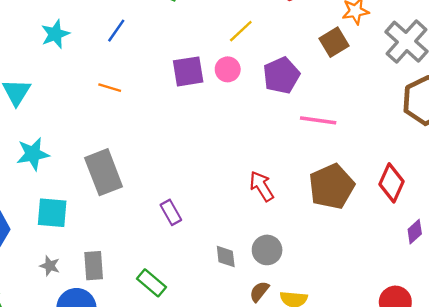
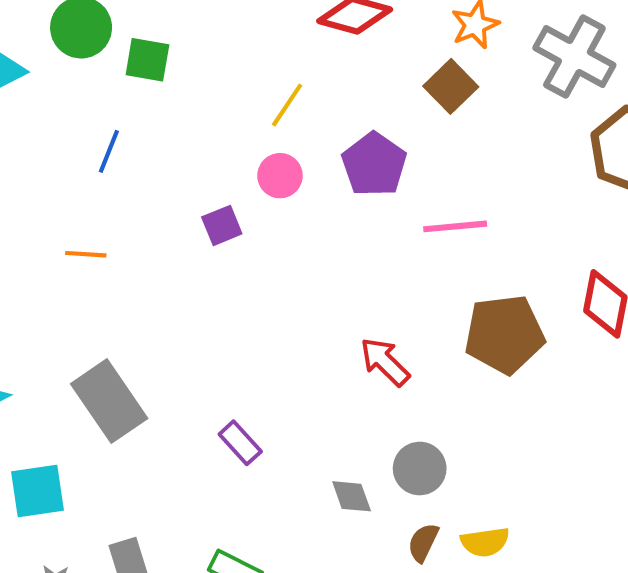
blue line: (116, 31) -> (109, 151), moved
purple square: (188, 71) -> (222, 225), moved, size x0.7
brown pentagon: (332, 187) -> (504, 334), turned 30

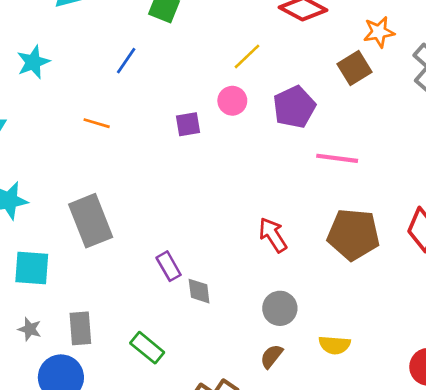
gray diamond: (352, 496) -> (199, 291), moved
yellow semicircle: (485, 542) -> (335, 345), moved

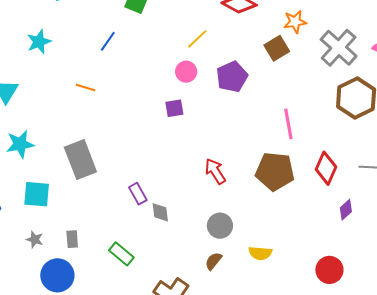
purple square: (188, 124) -> (174, 108), moved
pink line: (337, 158) -> (288, 124), moved, turned 72
gray rectangle: (80, 328) -> (72, 239), size x0.7

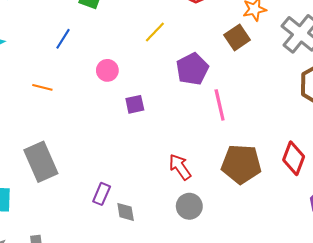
pink circle: (186, 72) -> (107, 70), moved
pink line: (288, 124) -> (220, 105), moved
purple rectangle: (138, 194) -> (102, 194), turned 55
gray circle: (220, 226) -> (189, 206), moved

